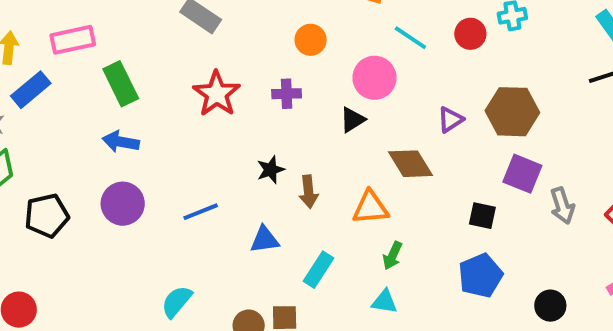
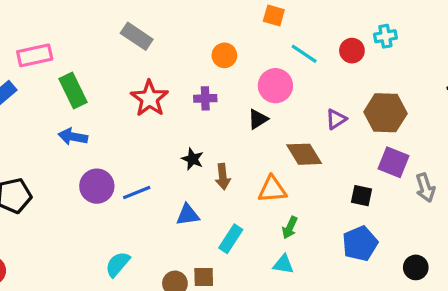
black star: (271, 170) -> (193, 159), turned -30
purple circle: (123, 204) -> (97, 186), moved

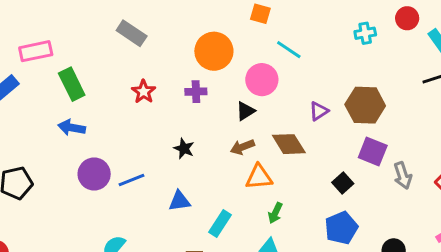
red circle: (352, 51) -> (407, 18), moved
orange circle: (224, 55) -> (214, 51), size x1.6
red star: (149, 98) -> (144, 92), size x0.7
brown arrow: (223, 177) -> (242, 147), moved, turned 75
black square: (362, 196) -> (343, 183), turned 36

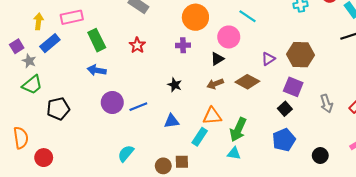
red star: (144, 92) -> (137, 45), moved
brown diamond: (289, 144) -> (247, 82), turned -30
purple square: (373, 152) -> (293, 87), moved
orange triangle: (259, 177) -> (212, 116), moved
green arrow: (275, 213) -> (238, 129), size x1.6

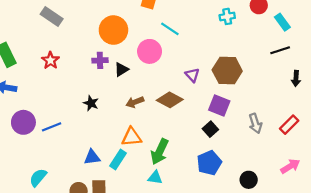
black triangle: (217, 59) -> (121, 69), moved
purple triangle: (268, 59) -> (192, 75), turned -40
blue triangle: (172, 121) -> (92, 157), moved

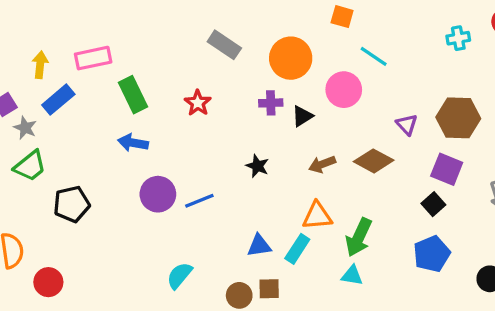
gray rectangle: (52, 16) -> (224, 45), moved

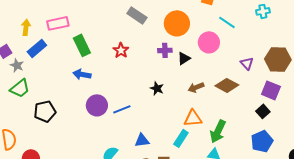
cyan cross: (458, 38) -> (263, 11), moved
blue triangle: (259, 246) -> (142, 140), moved

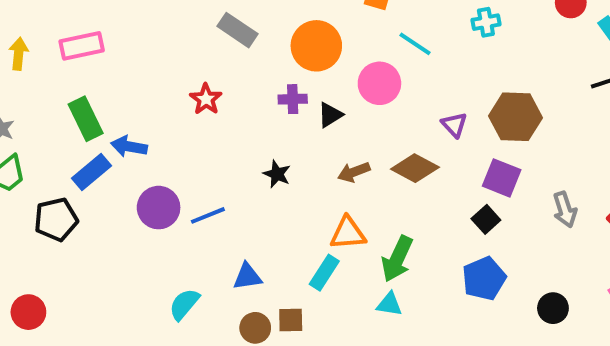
green rectangle: (82, 45) -> (86, 119), moved
blue rectangle: (37, 48) -> (92, 172), moved

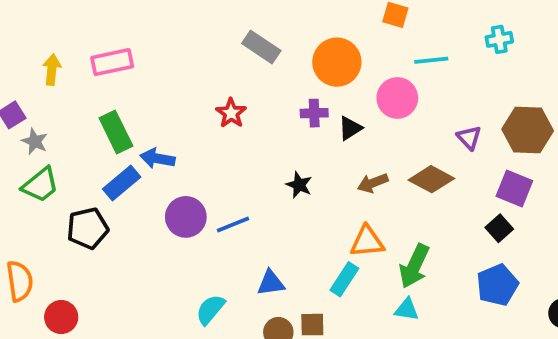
cyan line: (415, 44) -> (431, 60), turned -40

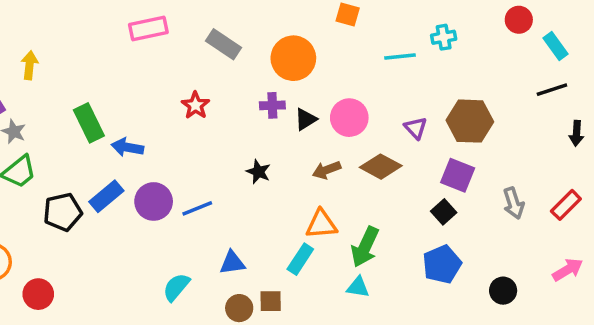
cyan line: (431, 60) -> (400, 56), moved
pink rectangle: (112, 62) -> (148, 28), moved
pink circle: (397, 98) -> (349, 118), moved
blue rectangle: (122, 183) -> (106, 196), moved

